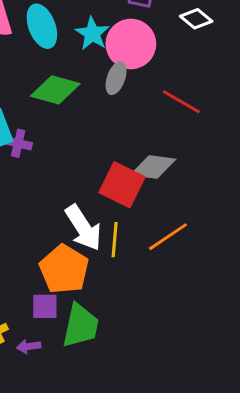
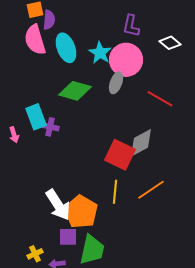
gray diamond: (153, 167) -> (141, 143), turned -36
white arrow: (83, 228) -> (58, 205), moved

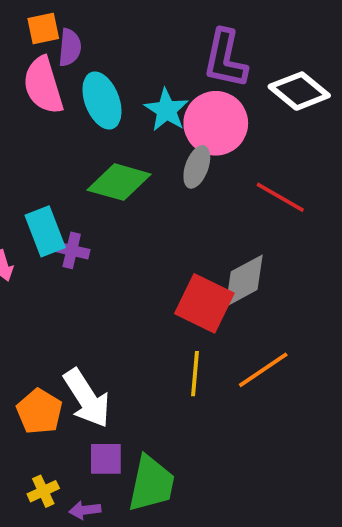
purple L-shape: (131, 26) -> (225, 59), size x1.4
white diamond: (170, 43) -> (299, 91), size x1.4
orange pentagon: (81, 212) -> (39, 412), moved, size x0.7

